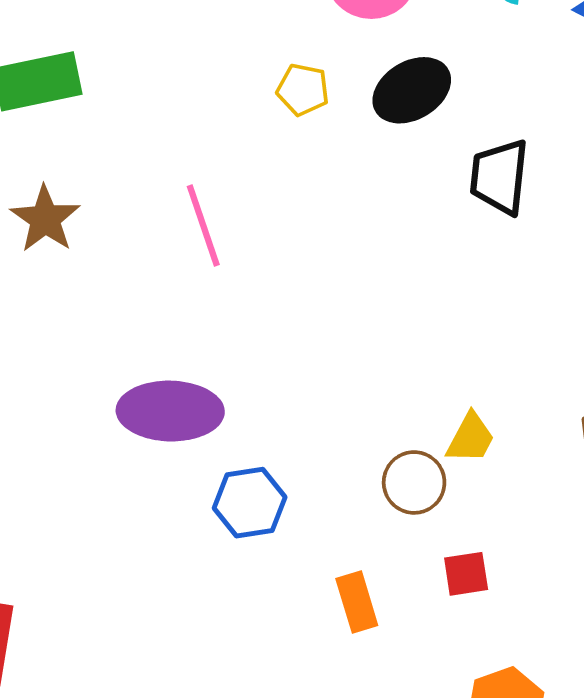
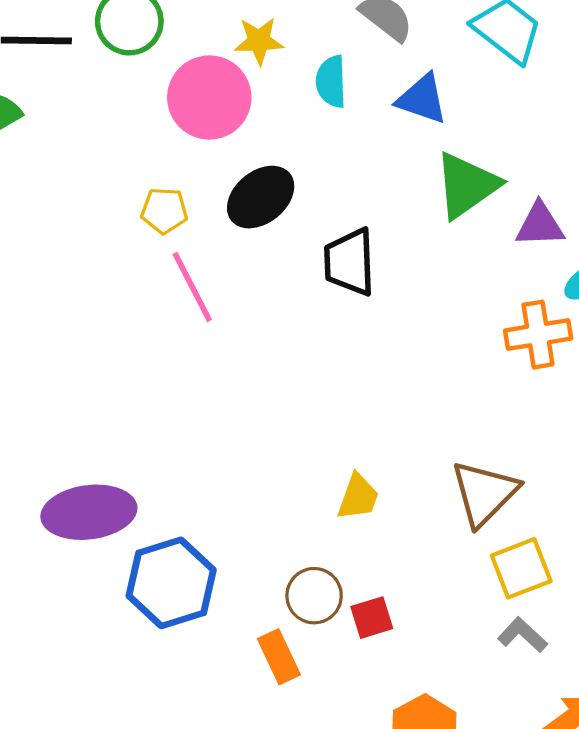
pink line: (203, 225) -> (192, 287), moved
brown circle: (414, 482) -> (314, 596), moved
blue hexagon: (250, 503) -> (171, 583), size x1.4

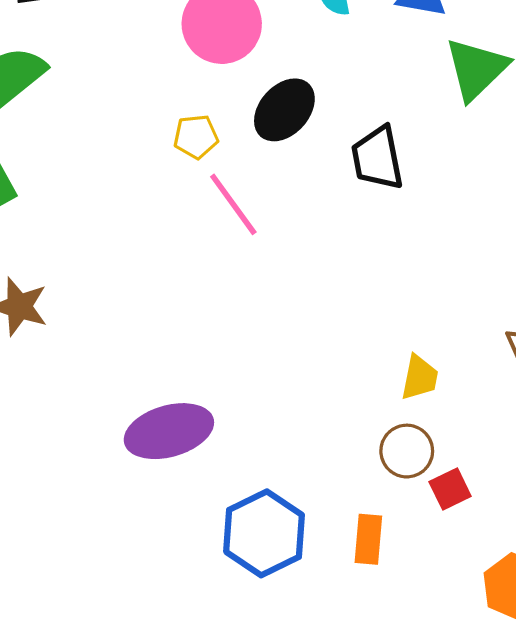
blue hexagon: (171, 583) -> (264, 533), moved
brown circle: (314, 596) -> (407, 451), moved
orange rectangle: (279, 657) -> (368, 539), turned 39

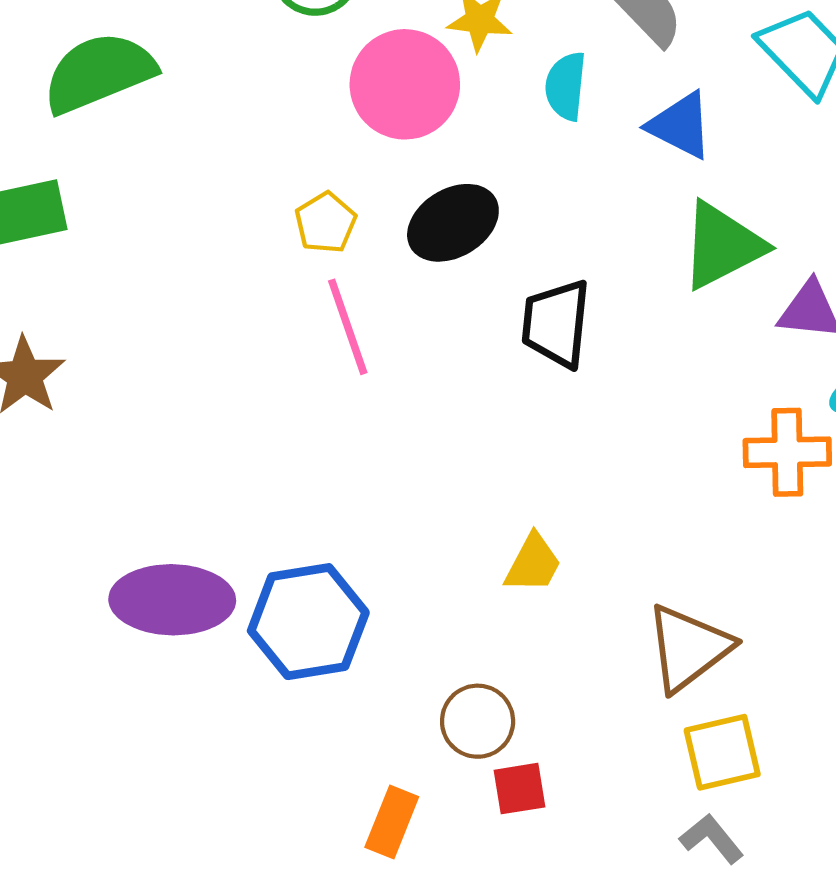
yellow pentagon: (196, 137) -> (326, 223), turned 30
yellow trapezoid: (420, 378) -> (533, 563), moved
blue hexagon: (264, 533) -> (308, 622), moved

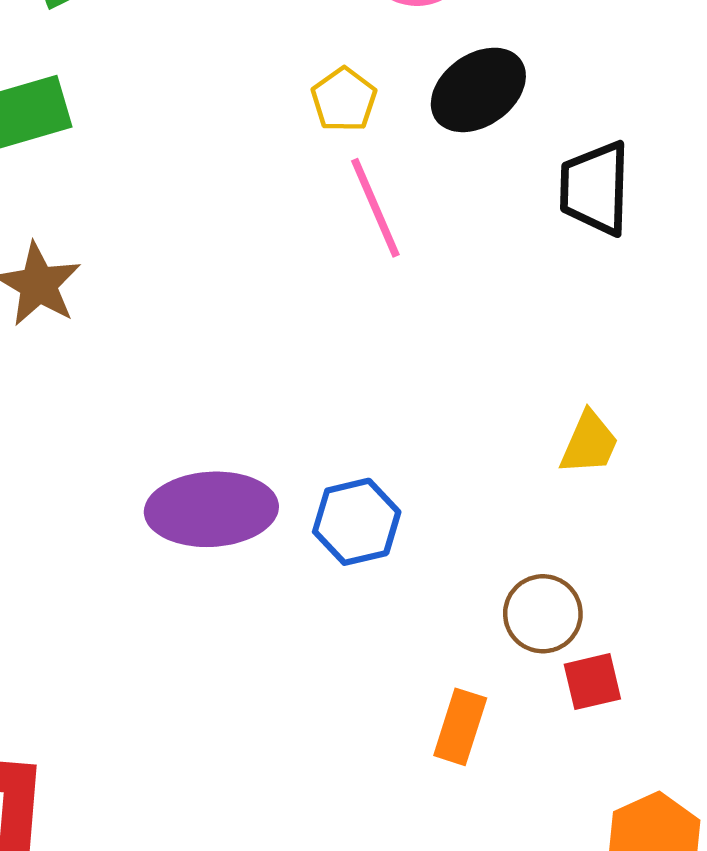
blue hexagon: (308, 622) -> (357, 522), size x0.7

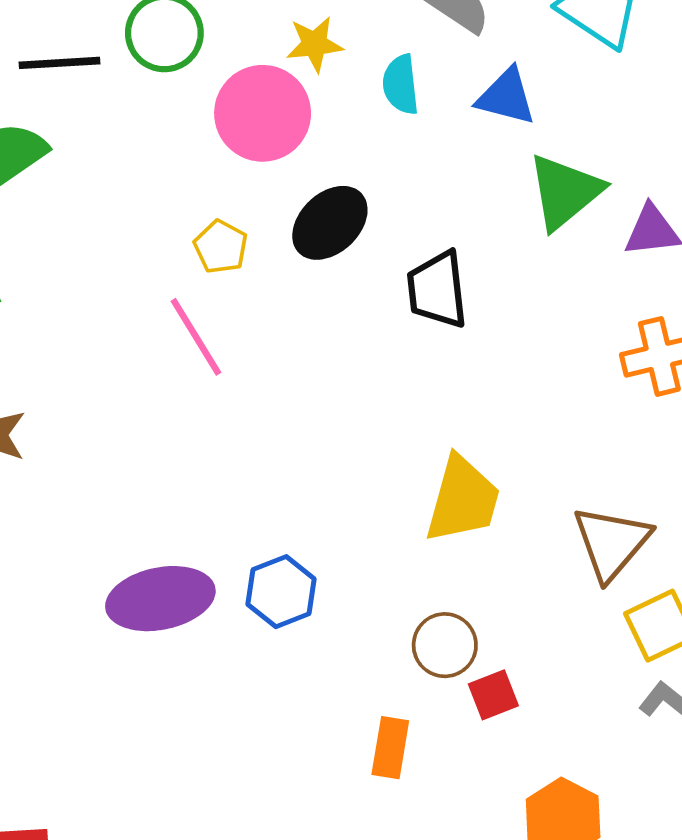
pink line: (375, 208) -> (196, 337), moved
yellow trapezoid: (589, 443) -> (463, 500), size x1.6

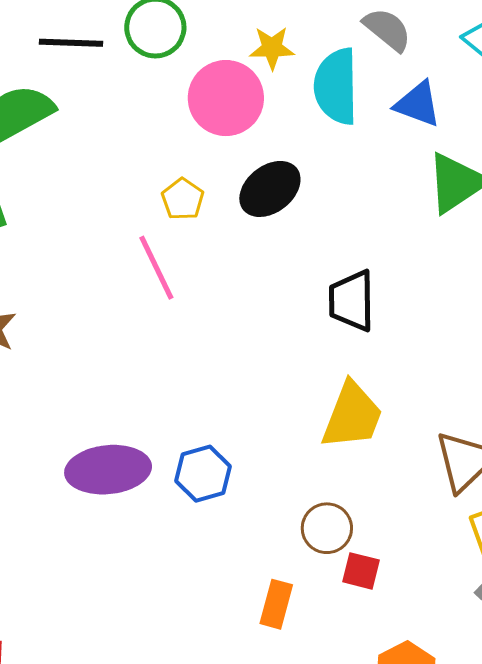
cyan semicircle: (401, 85) -> (336, 86), size x1.6
black trapezoid: (437, 290) -> (352, 301), moved
red square: (493, 695) -> (361, 571), turned 30

